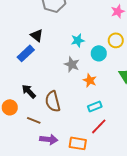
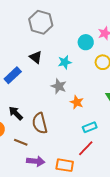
black triangle: (37, 35) -> (36, 57), moved
cyan circle: (99, 53) -> (86, 42), moved
cyan rectangle: (95, 106) -> (90, 127), moved

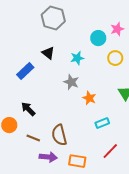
brown semicircle: (40, 123) -> (59, 135), moved
red line: (86, 148) -> (110, 151), moved

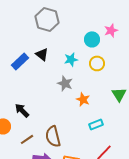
yellow circle: (115, 58) -> (97, 63), moved
blue rectangle: (25, 71) -> (20, 61), moved
brown line: (33, 138) -> (27, 139), turned -56

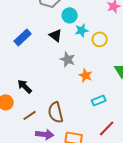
cyan circle: (92, 39) -> (70, 15), moved
black triangle: (42, 54) -> (56, 35), moved
cyan star: (71, 59) -> (82, 30), moved

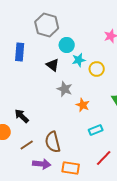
blue rectangle: (23, 37) -> (20, 52), moved, turned -42

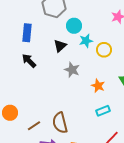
black triangle: (53, 65) -> (60, 46), turned 40
orange star: (83, 105) -> (98, 86), moved
black arrow: (22, 116) -> (29, 61), moved

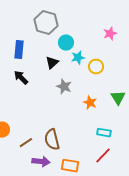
cyan rectangle: (103, 111) -> (104, 133), moved, turned 32

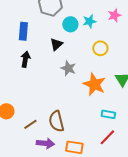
cyan star: (78, 58) -> (89, 21), moved
black arrow: (21, 78) -> (25, 59), turned 56
orange star: (90, 103) -> (94, 84), size x1.6

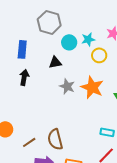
black triangle: (56, 44) -> (55, 62), turned 32
yellow circle: (100, 48) -> (99, 55), moved
orange star: (94, 84) -> (92, 87), moved

